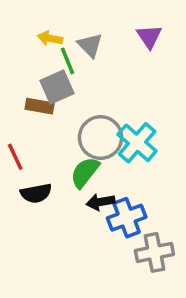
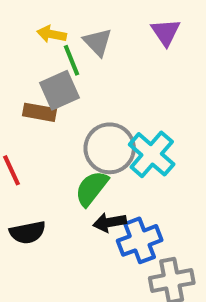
black semicircle: (36, 193) -> (28, 232), moved

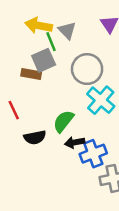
yellow arrow: (52, 34) -> (39, 25), size x1.5
gray circle: (110, 148) -> (87, 69), moved
black semicircle: (28, 232) -> (35, 137), moved

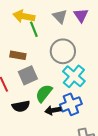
gray triangle: (67, 30) -> (60, 16), moved
gray square: (44, 60) -> (28, 75), moved
blue cross: (93, 154) -> (71, 104), moved

